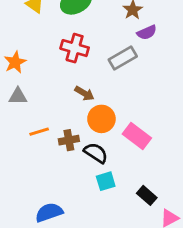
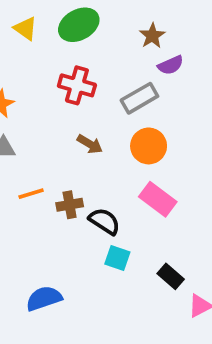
orange circle: (101, 119) -> (149, 146), moved
cyan square: (106, 181) -> (117, 258), turned 36

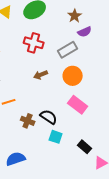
brown arrow: (90, 144) -> (41, 75), turned 128
brown cross: (70, 205) -> (28, 121), moved, turned 32

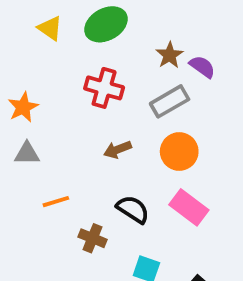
brown star: (75, 16) -> (170, 55), moved
purple semicircle: (85, 32) -> (202, 67), turned -120
black semicircle: (49, 117) -> (133, 209), moved

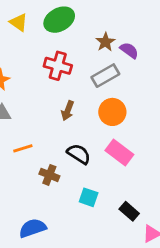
brown arrow: (118, 150) -> (68, 111), turned -48

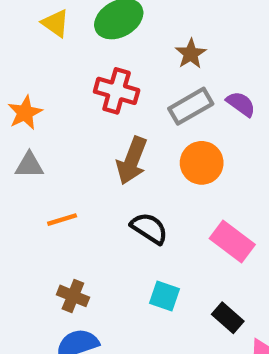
purple semicircle: (129, 50) -> (241, 104), moved
brown arrow: (68, 111) -> (132, 161), size x1.5
pink rectangle: (119, 153) -> (232, 241), moved
brown cross: (49, 175) -> (73, 296), moved

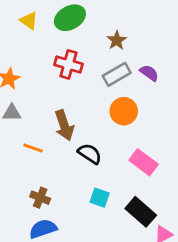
brown arrow: (132, 161) -> (64, 125), moved, turned -40
orange line: (62, 220) -> (33, 148), turned 36
black rectangle: (228, 318) -> (141, 212), size x1.5

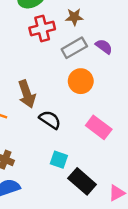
brown star: (117, 40) -> (74, 17), turned 30
red cross: (68, 64) -> (42, 28), moved, turned -30
black rectangle: (141, 212) -> (82, 181), moved

